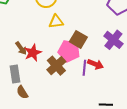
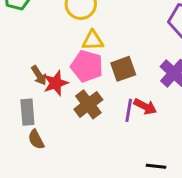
brown square: (78, 39) -> (123, 69), turned 36
pink pentagon: (69, 51) -> (87, 66), moved

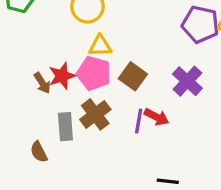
brown square: (123, 69) -> (133, 76), turned -35
red star: (56, 83) -> (62, 76), moved
gray rectangle: (27, 112) -> (65, 127), moved

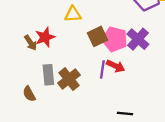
pink pentagon: (94, 73) -> (115, 39), moved
brown square: (133, 76) -> (97, 36), turned 30
brown cross: (95, 114) -> (69, 79), moved

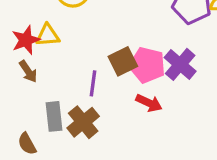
yellow triangle: (73, 14) -> (48, 35), moved
red star: (45, 37) -> (26, 40), moved
purple line: (102, 69) -> (93, 83), moved

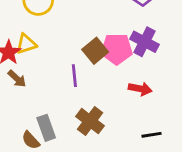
red arrow: (149, 103) -> (140, 89), moved
gray rectangle: (54, 116) -> (46, 128), moved
brown cross: (83, 122) -> (90, 121), moved

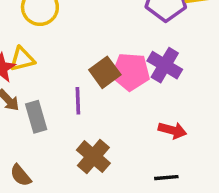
red arrow: (140, 89) -> (172, 130), moved
gray rectangle: (46, 128) -> (36, 117), moved

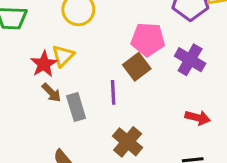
yellow triangle: (22, 59) -> (63, 56), turned -30
pink pentagon: (131, 72) -> (148, 39), moved

